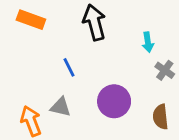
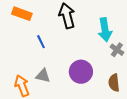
cyan arrow: (148, 42) -> (105, 30), size x1.6
blue line: (69, 67) -> (41, 42), moved

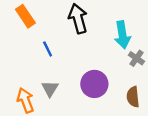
orange rectangle: (22, 14) -> (25, 16), turned 36
gray triangle: (43, 76) -> (50, 89), turned 49

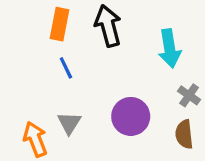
orange rectangle: (25, 16) -> (59, 24), moved, turned 45
gray cross: (136, 58) -> (189, 95), moved

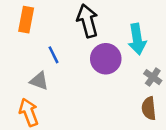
orange rectangle: (59, 24) -> (26, 20), moved
purple circle: (131, 116) -> (106, 59), moved
gray triangle: (69, 123) -> (39, 81), moved, turned -42

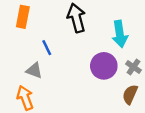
purple circle: (106, 59) -> (104, 66), moved
brown semicircle: (149, 108) -> (130, 94), turned 30

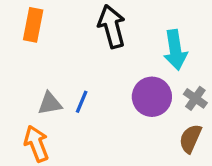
blue line: (47, 48) -> (82, 102), moved, turned 49
gray triangle: (34, 70) -> (50, 103), turned -30

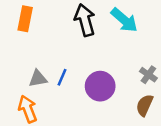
cyan arrow: (175, 50) -> (124, 20), moved, turned -40
purple circle: (152, 97) -> (100, 86), moved

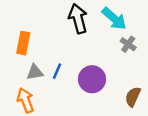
orange rectangle: (25, 19) -> (23, 43), moved
gray cross: (148, 75) -> (128, 44), moved

